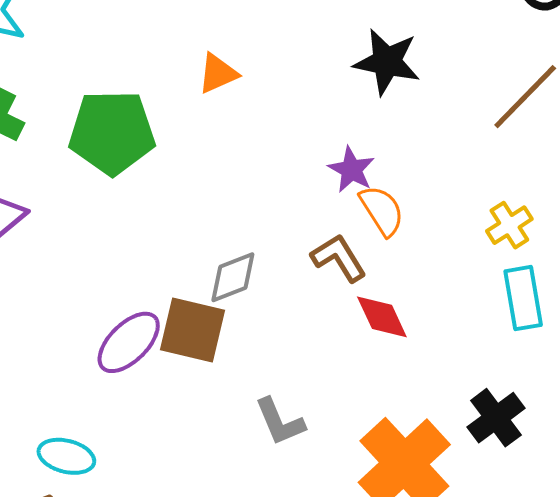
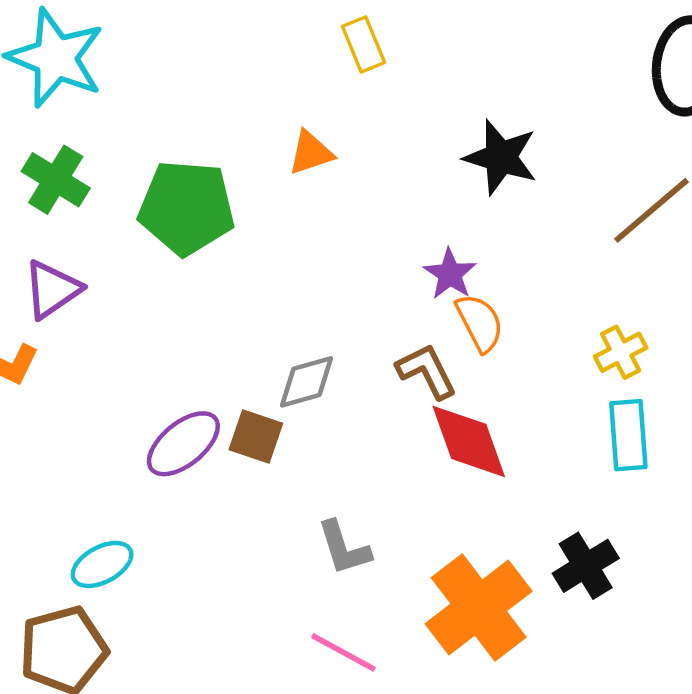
red diamond: (382, 317) -> (469, 441), size x1.4
brown square: (192, 330) -> (256, 436), size x0.7
cyan ellipse: (66, 456) -> (102, 564), turned -48

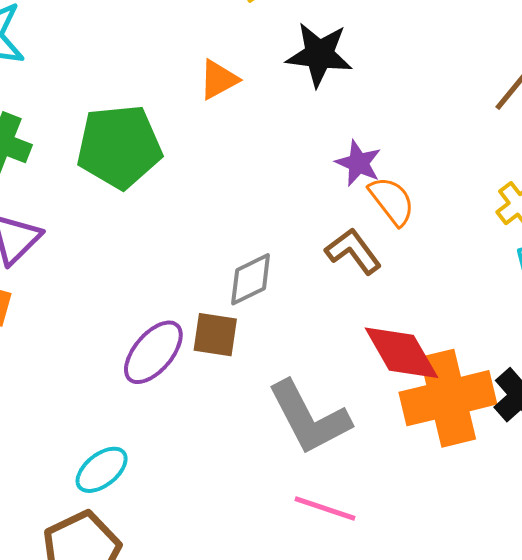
black star: (501, 157) -> (319, 55), moved
red diamond: (469, 441) -> (401, 353), moved
gray L-shape: (344, 548) -> (309, 418), size x1.6
orange cross: (479, 607) -> (448, 398), moved, turned 34

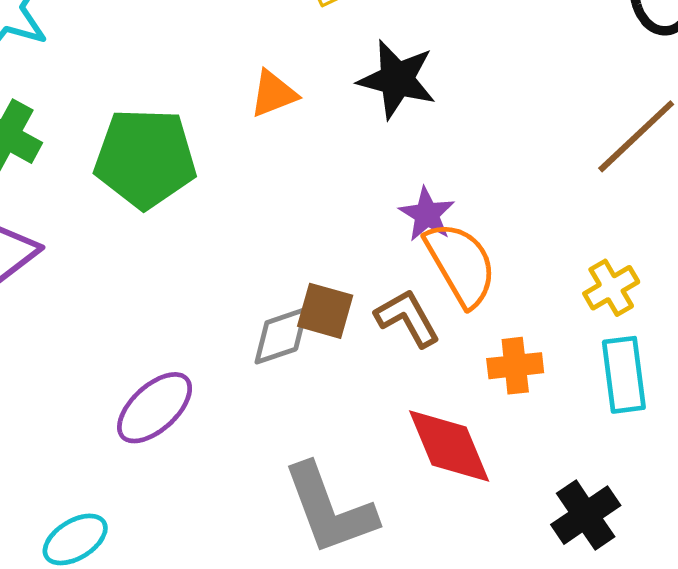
orange semicircle: (392, 201) -> (461, 264), size x1.4
brown square: (215, 335) -> (325, 311), moved
orange cross: (448, 398) -> (515, 366), moved, size x0.5

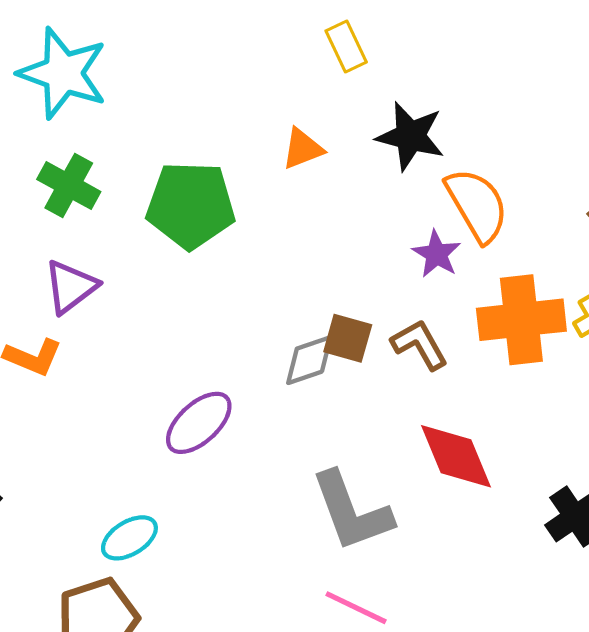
orange semicircle: (461, 264) -> (477, 205), moved
orange cross: (515, 366) -> (521, 320), moved, size x1.8

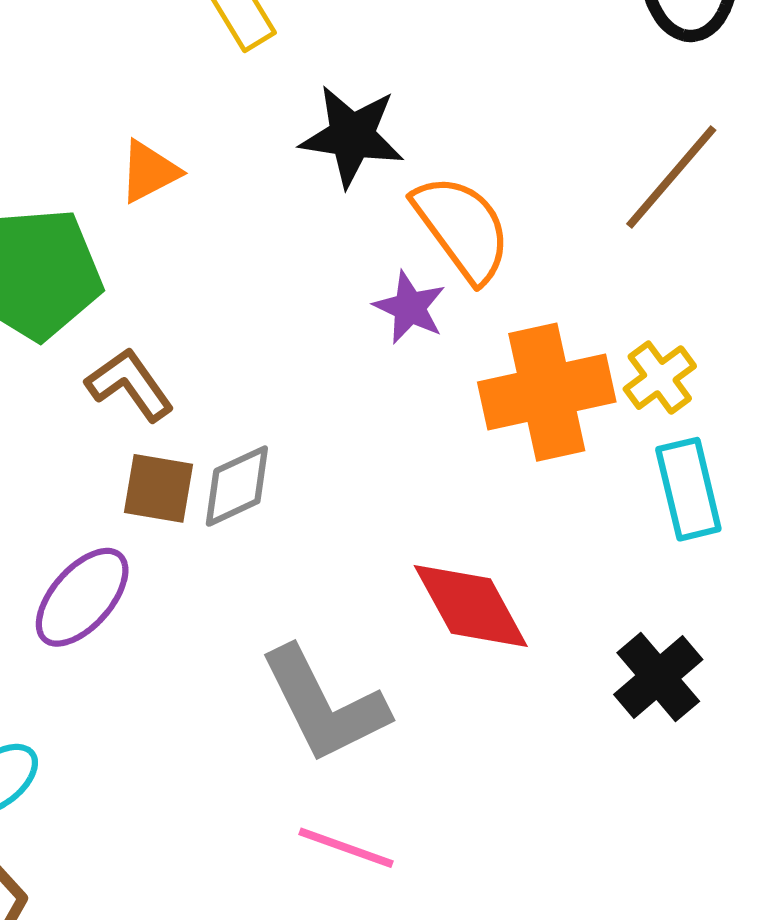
orange triangle: (303, 149) -> (149, 172), moved
brown square: (348, 338) -> (158, 488), moved
brown L-shape: (420, 345) -> (130, 385), moved

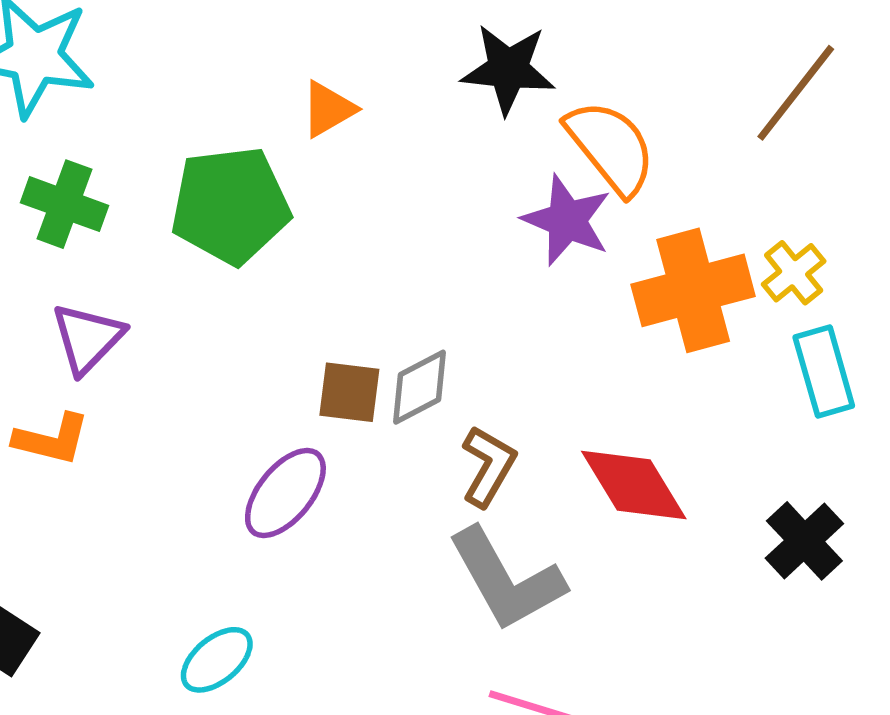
purple star: (410, 308) -> (567, 220), size x1.4
brown L-shape: (130, 385) -> (488, 466), moved, turned 68

